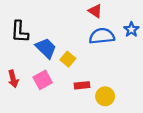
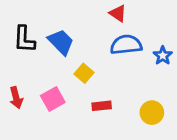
blue star: (131, 30) -> (163, 56), moved
blue trapezoid: (46, 48) -> (61, 42), moved
yellow circle: (105, 96) -> (152, 113), moved

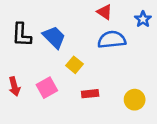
blue star: (163, 56) -> (143, 19), moved

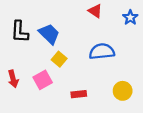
blue semicircle: (112, 40) -> (102, 51), moved
yellow square: (74, 65) -> (59, 59), moved
red rectangle: (90, 94) -> (79, 94), moved

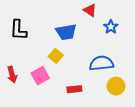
blue star: (130, 17) -> (111, 27), moved
blue trapezoid: (49, 34) -> (66, 32), moved, turned 125
blue semicircle: (102, 51) -> (101, 63), moved

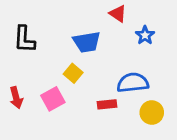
red rectangle: (74, 89) -> (107, 104), moved

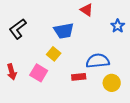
blue star: (145, 35) -> (118, 26), moved
black L-shape: (24, 39) -> (18, 29), turned 50
pink square: (53, 99) -> (39, 73), turned -30

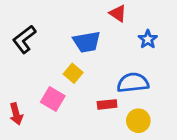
blue star: (118, 26) -> (148, 39), moved
red arrow: (12, 72) -> (16, 114), moved
yellow circle: (112, 83) -> (138, 121), moved

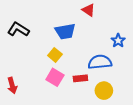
black L-shape: (24, 39) -> (18, 29), turned 70
blue star: (148, 39) -> (118, 41), moved
pink square: (53, 99) -> (55, 77), moved

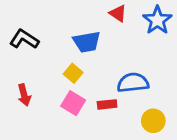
blue star: (118, 41) -> (157, 20), moved, size x1.5
red arrow: (12, 85) -> (24, 95), moved
yellow circle: (104, 91) -> (153, 121), moved

